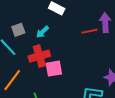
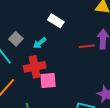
gray square: (18, 30) -> (16, 39), turned -32

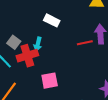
cyan arrow: (40, 43) -> (38, 44), turned -32
red cross: (35, 67) -> (27, 56), moved

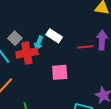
white rectangle: (52, 20) -> (54, 36), moved
pink square: (50, 81) -> (60, 72), moved

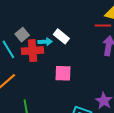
cyan arrow: (39, 43) -> (45, 42), turned -120
red line: (85, 47) -> (103, 25), moved

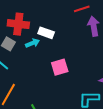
red cross: (32, 51) -> (18, 24), moved, turned 30

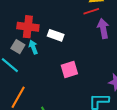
cyan arrow: (33, 43) -> (33, 47), moved, turned -88

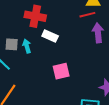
red cross: (28, 27) -> (35, 16), moved
gray square: (18, 47) -> (12, 44), turned -32

